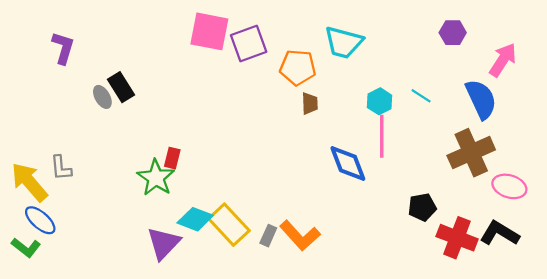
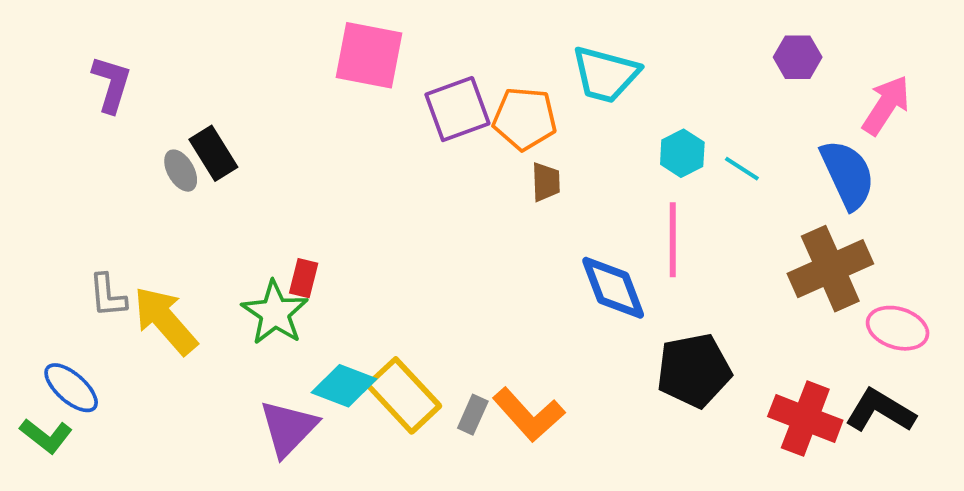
purple square: (249, 43) -> (457, 109), moved
cyan hexagon: (380, 101) -> (682, 153), moved
yellow arrow: (29, 182) -> (165, 320), moved
black pentagon: (422, 207) -> (694, 370), moved, size x1.5

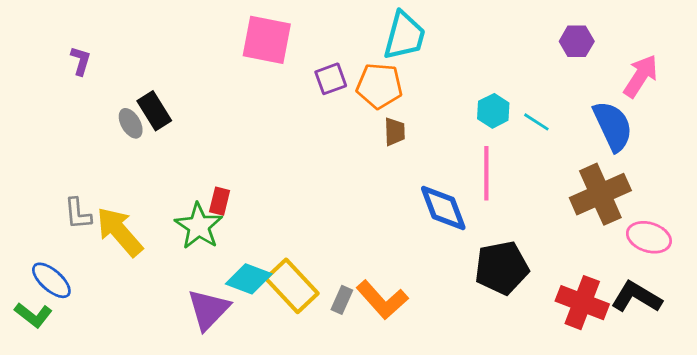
cyan trapezoid: (605, 74) -> (404, 36), moved, turned -90
purple L-shape: (111, 84) -> (81, 61), size x0.7
purple square: (457, 109) -> (331, 79), size x0.7

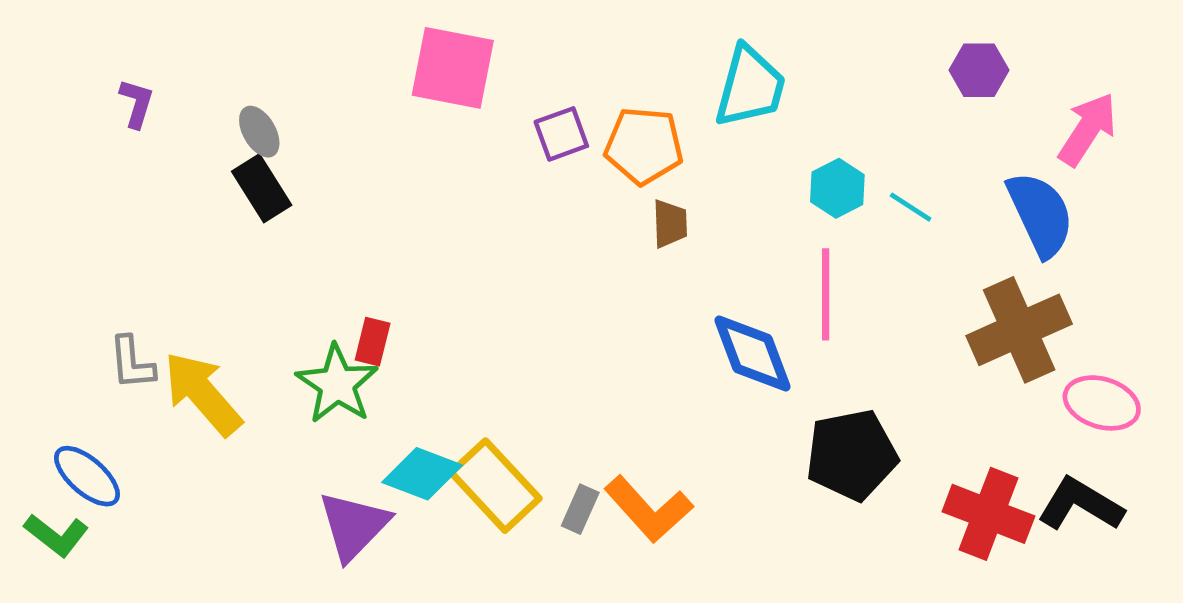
cyan trapezoid: (404, 36) -> (750, 87), moved
gray ellipse: (131, 123) -> (259, 132), moved

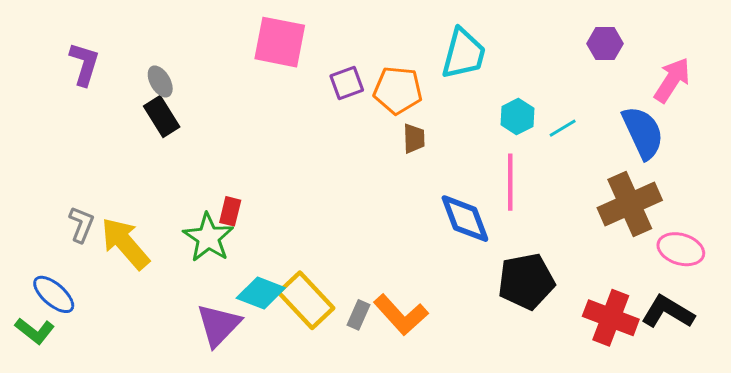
purple L-shape: (137, 103) -> (84, 64), size x1.4
cyan line: (911, 207) -> (563, 128), turned -64
gray L-shape: (132, 363) -> (81, 224), turned -153

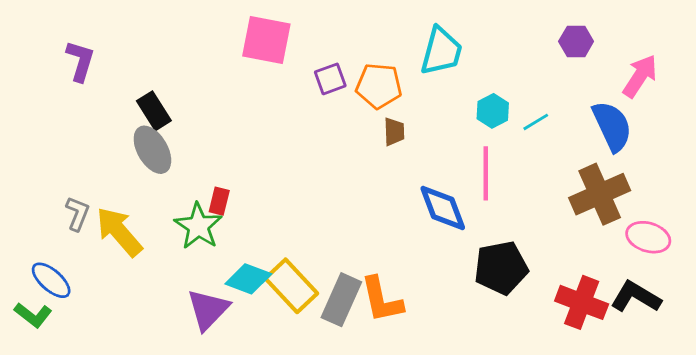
gray ellipse: (160, 81) -> (152, 150), moved, size x1.6
gray rectangle: (359, 315) -> (341, 300), size x1.8
orange L-shape: (401, 315) -> (382, 300), turned 30

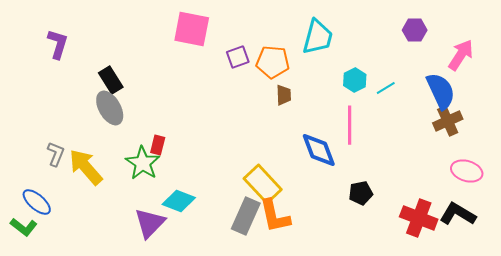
brown cross: (600, 194) -> (448, 121), moved, size x0.7
black pentagon: (501, 268) -> (361, 193), size x0.6
yellow rectangle: (291, 286) -> (263, 184), moved

